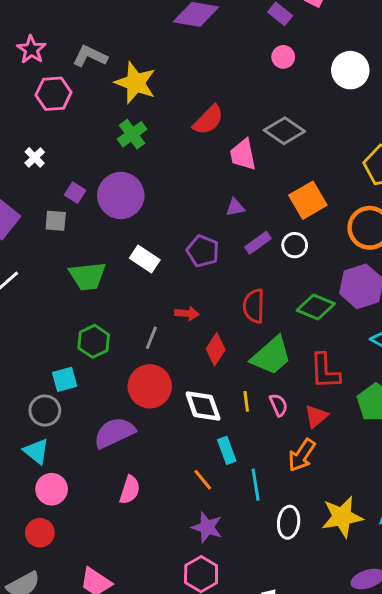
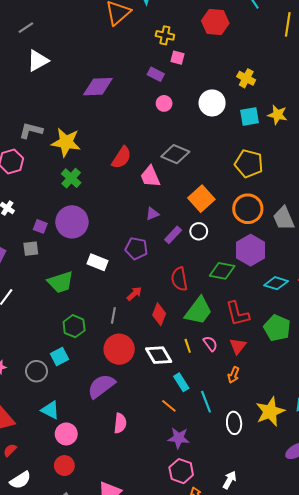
red arrow: (187, 313) -> (134, 294), turned -35
gray circle: (45, 411) -> (36, 371), moved
orange arrow: (302, 455) -> (234, 375), size x0.7

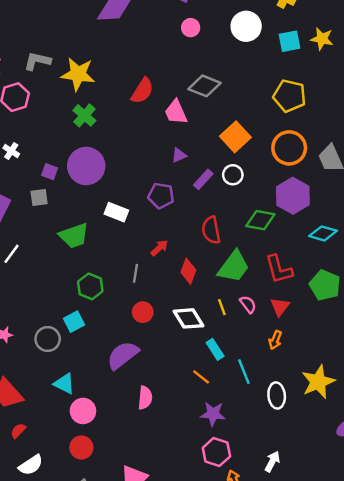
red circle: (119, 349) -> (143, 312), size x0.6

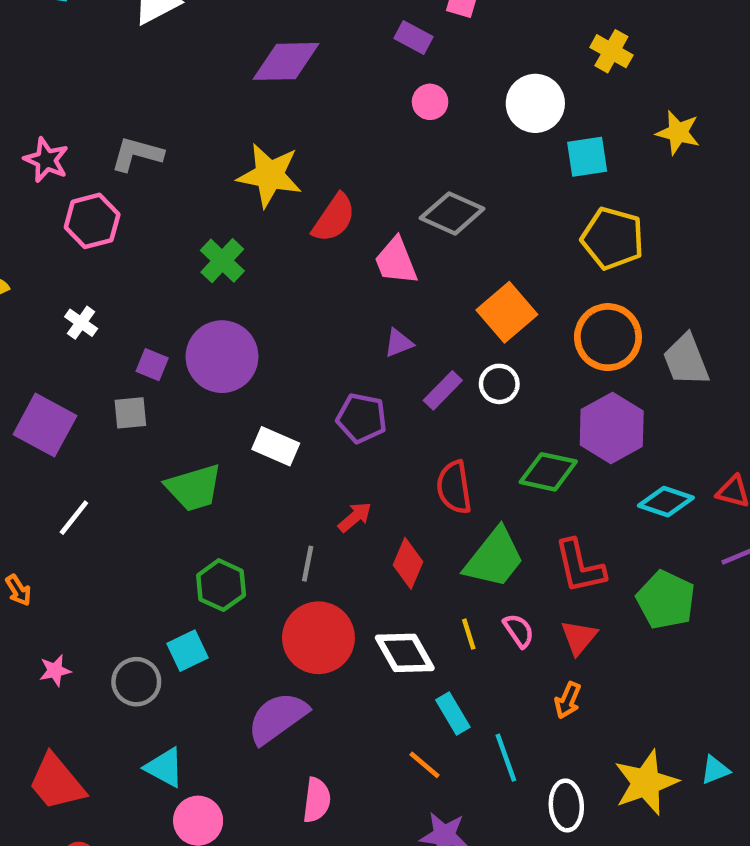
cyan square: (290, 41) -> (587, 157), moved
yellow star: (78, 74) -> (270, 175), moved
red circle: (143, 312) -> (318, 638), size x1.8

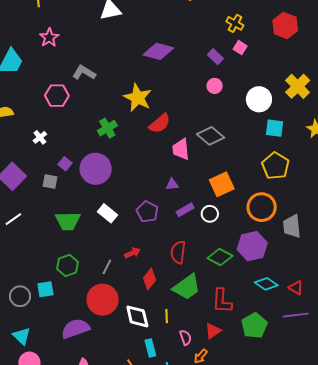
yellow cross: (611, 51) -> (298, 86), size x1.4
pink star: (46, 160) -> (49, 38), moved
pink semicircle: (519, 631) -> (185, 338), moved

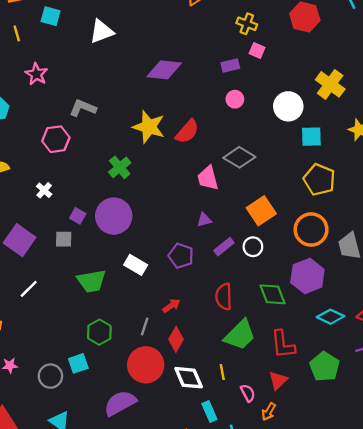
purple rectangle: (215, 57) -> (230, 66), turned -49
red semicircle: (160, 124) -> (187, 132), moved
green diamond: (220, 257) -> (273, 294), turned 50
red diamond: (149, 279) -> (176, 339), moved

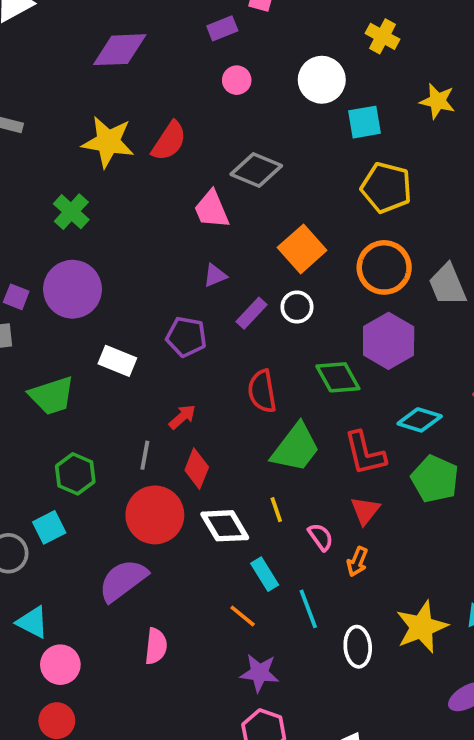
yellow cross: (330, 84) -> (383, 36), size x0.7
cyan diamond: (331, 317) -> (420, 420), moved

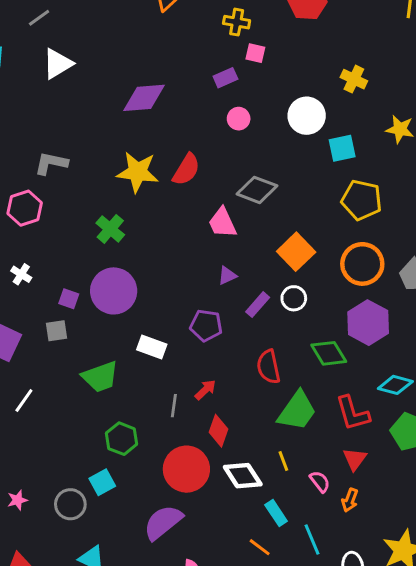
gray line: (145, 455) -> (174, 406), moved

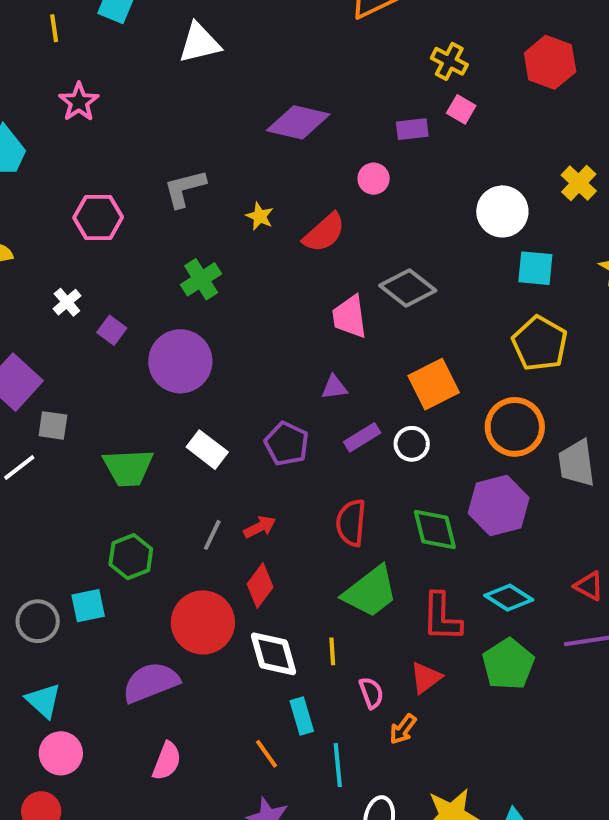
pink circle: (239, 119) -> (374, 179), moved
gray L-shape: (51, 163) -> (185, 188), moved, turned -44
yellow star: (138, 172) -> (260, 216), size x0.5
purple square: (69, 299) -> (112, 330), moved
gray square: (56, 331) -> (53, 425), moved

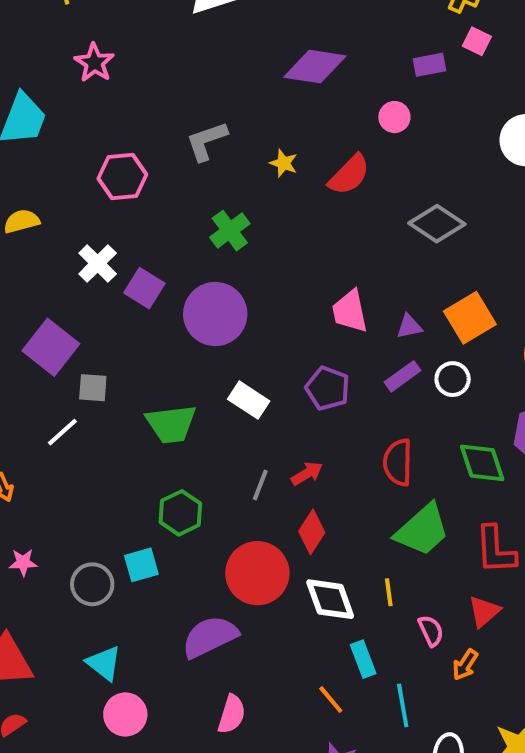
white cross: (67, 302) -> (98, 263), size x1.4
pink trapezoid: (350, 317) -> (350, 311), moved
purple square: (112, 330) -> (144, 288), size x1.4
purple triangle: (334, 387) -> (409, 327), moved

